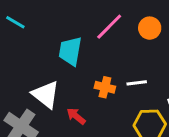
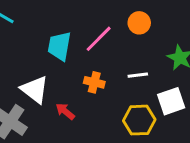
pink line: (109, 27) -> (99, 39), moved
white line: (137, 83) -> (138, 75), moved

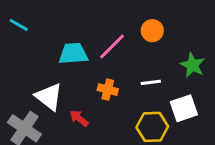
cyan trapezoid: (59, 46) -> (73, 54), turned 76

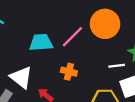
orange circle: (152, 31) -> (105, 24), size x1.6
white line: (151, 82) -> (117, 66), moved

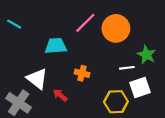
pink line: (72, 37) -> (85, 23), moved

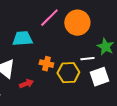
red arrow: (60, 95) -> (26, 84), turned 120
yellow hexagon: (116, 102) -> (68, 73), moved

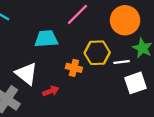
orange circle: (77, 23) -> (125, 20), moved
yellow hexagon: (68, 73) -> (97, 53), moved

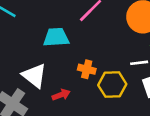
yellow hexagon: (97, 53) -> (112, 85), moved

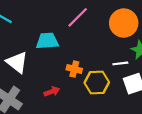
white triangle: (34, 76) -> (17, 62), moved

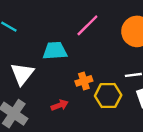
white triangle: (17, 62) -> (22, 74), turned 30
orange cross: (74, 69) -> (84, 81), turned -32

